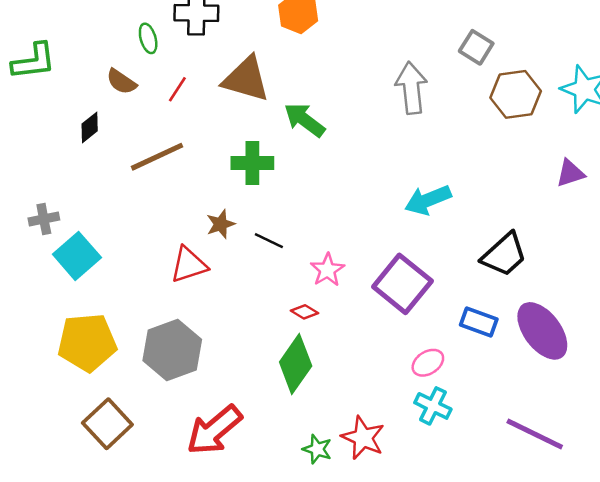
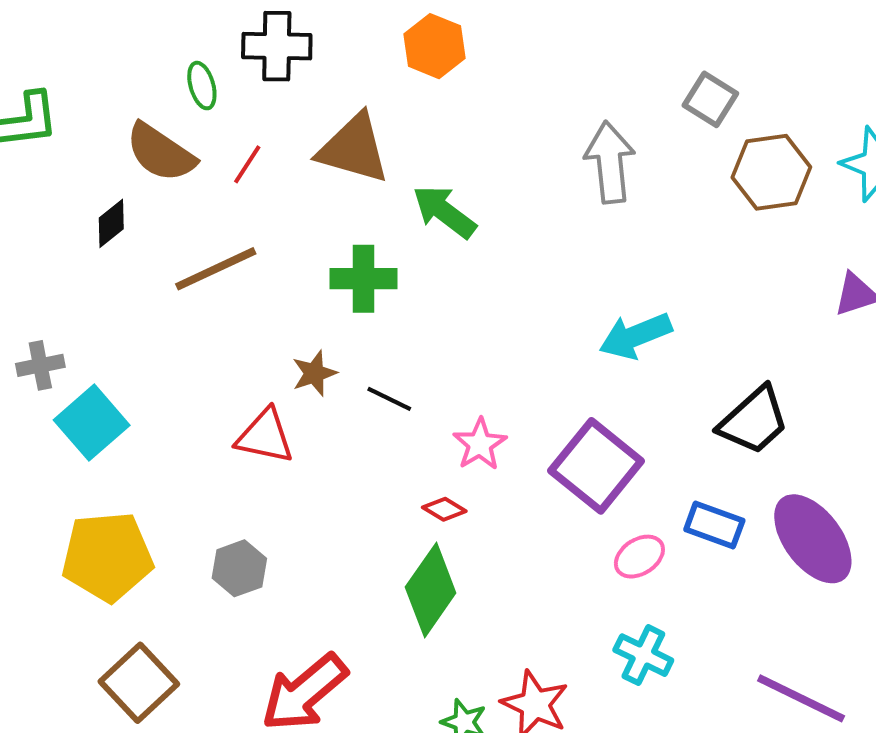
brown semicircle: (121, 82) -> (161, 153), size x1.5
red triangle: (189, 265) -> (265, 436), turned 30
gray hexagon: (172, 350) -> (239, 568), size x0.6
pink ellipse: (428, 363) -> (639, 557), moved

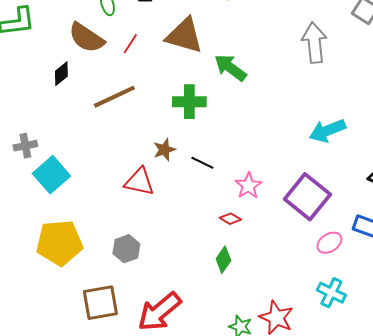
green diamond: (431, 590) -> (223, 260), size x0.6
brown square: (139, 683) -> (100, 303), moved, turned 33

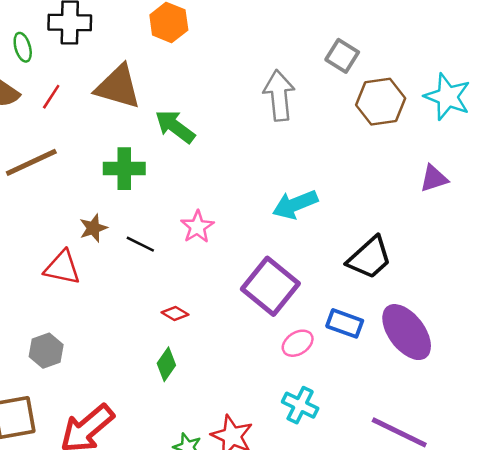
pink star: (248, 186) -> (197, 227), moved

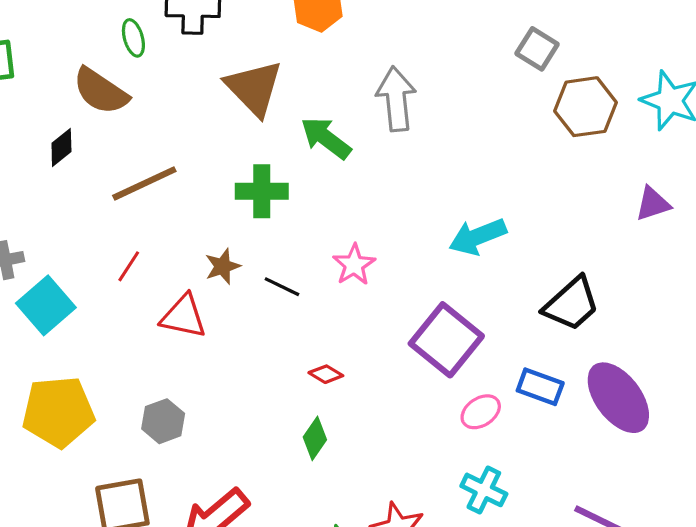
brown triangle: (118, 87) -> (254, 88), turned 30
gray arrow: (279, 96) -> (396, 99), moved
red line: (51, 97) -> (129, 266), moved

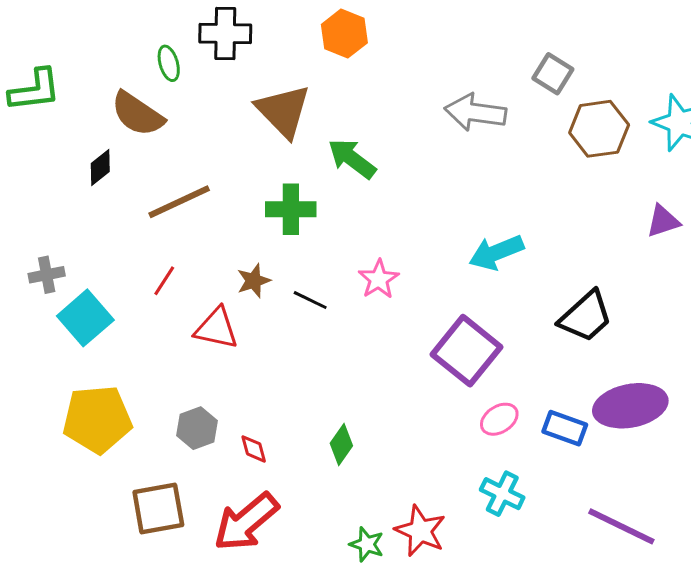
gray arrow: (396, 99) -> (475, 112), moved, turned -76
red diamond: (326, 374) -> (254, 449), moved, turned 44
blue rectangle: (540, 387) -> (565, 428), moved
purple ellipse: (618, 398) -> (630, 406), turned -64

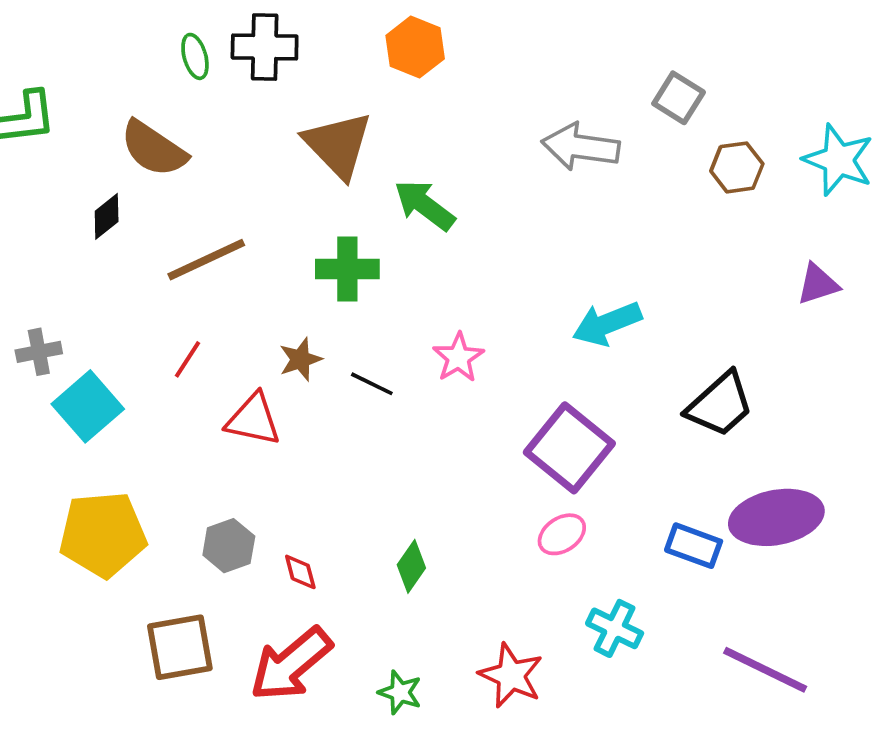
green ellipse: (169, 63) -> (195, 56), moved
brown hexagon: (599, 129) -> (737, 167), size x0.7
pink ellipse: (499, 419) -> (562, 534), moved
green star: (367, 544) -> (400, 692), moved

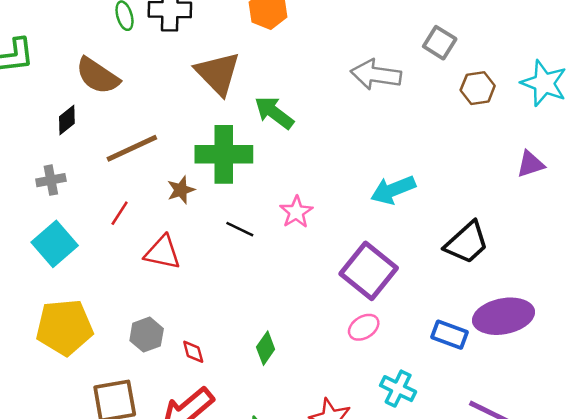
green cross: (347, 269) -> (224, 154), size x1.4
gray cross: (39, 352) -> (51, 180), moved
brown star: (300, 359) -> (181, 190), moved

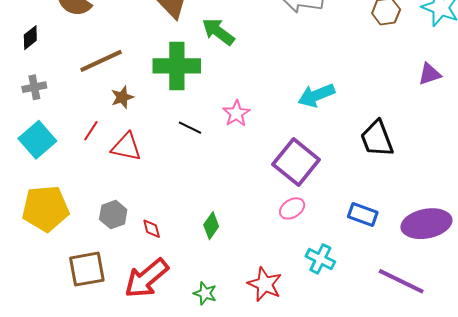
black diamond: (67, 120) -> (30, 38), moved
brown star: (181, 190) -> (122, 97), moved
red line: (120, 213) -> (91, 131), moved
black trapezoid: (467, 243) -> (377, 139), turned 111
purple ellipse: (503, 316) -> (426, 224), moved

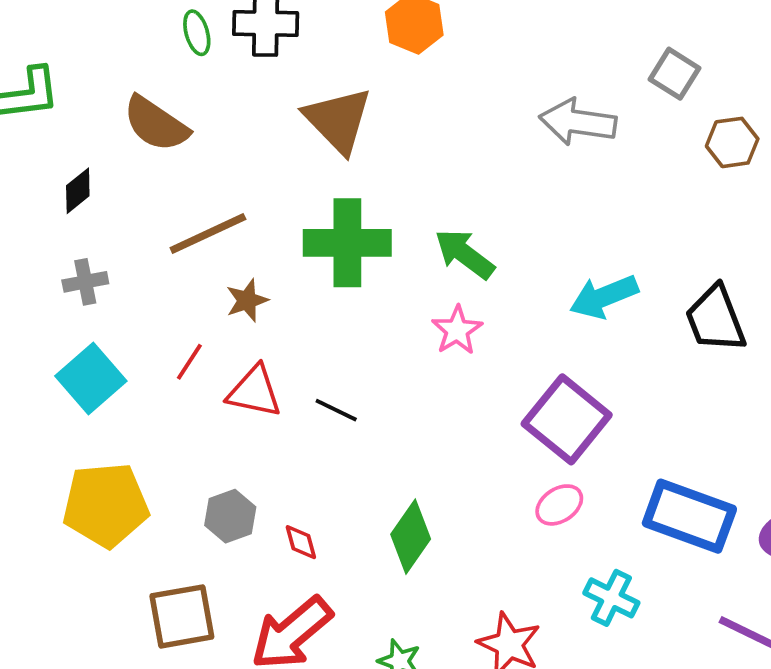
green arrow: (218, 32) -> (464, 254), moved
black line: (190, 128) -> (336, 410), moved
black trapezoid: (377, 139) -> (715, 319), moved
blue rectangle: (363, 215) -> (689, 516), size x1.6
green diamond: (211, 226) -> (411, 537), size x1.4

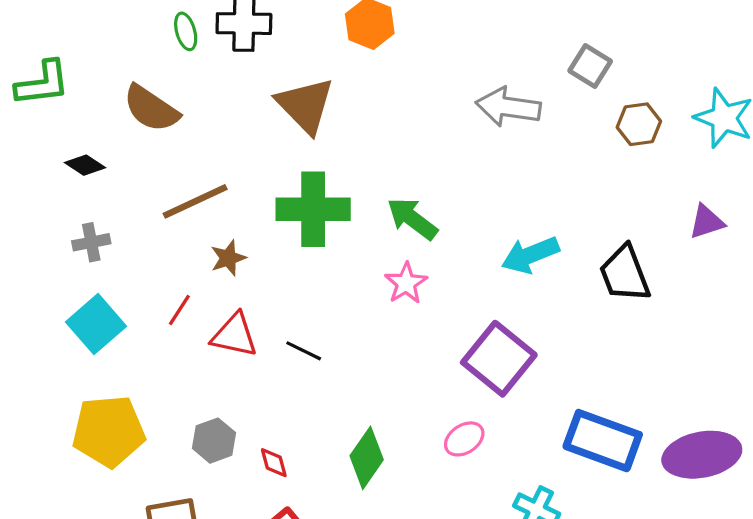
black diamond: (78, 191) -> (85, 165), turned 72
pink ellipse: (559, 505) -> (464, 439), moved

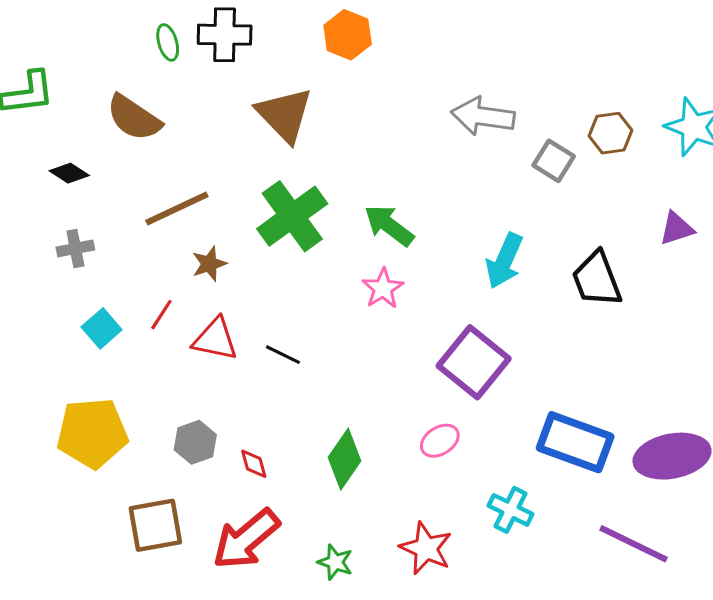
gray square: (590, 66) -> (554, 161), moved
green cross: (313, 209) -> (292, 216), turned -36
cyan arrow: (530, 255) -> (504, 261), turned -44
cyan square: (96, 324) -> (102, 328), moved, size x0.7

